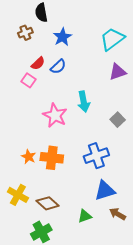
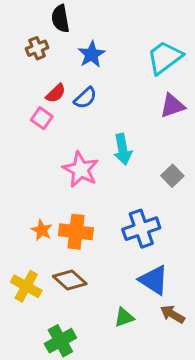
blue triangle: (105, 191) -> (154, 280), turned 50
brown diamond: (48, 203) -> (70, 280), moved

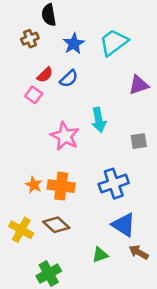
cyan trapezoid: (165, 57) -> (114, 42), moved
gray square: (172, 176) -> (139, 141), turned 35

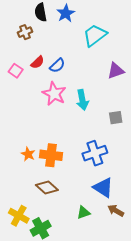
blue star: (74, 44) -> (66, 13), moved
pink square: (34, 95) -> (16, 71), moved
pink star: (65, 136) -> (54, 94), moved
yellow cross: (21, 230) -> (19, 216), moved

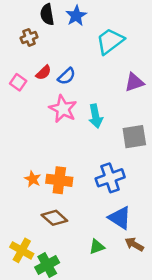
gray square: (116, 118) -> (134, 137), size x1.5

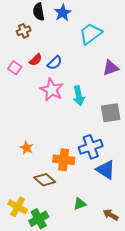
orange cross: (59, 180) -> (64, 160), moved
blue triangle: (120, 218) -> (106, 170), moved
brown arrow: (134, 244) -> (111, 215), moved

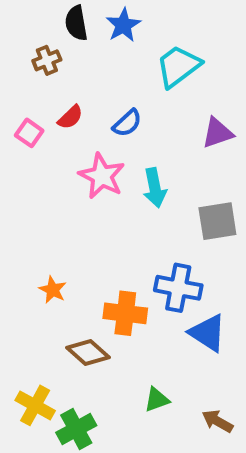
blue semicircle: (55, 63) -> (127, 123), moved
blue cross: (91, 147) -> (178, 288), turned 30

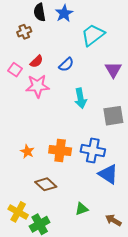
purple triangle: (217, 133) -> (113, 70), turned -42
pink star: (102, 176) -> (38, 86), moved, turned -30
orange cross: (125, 313) -> (60, 151), moved

